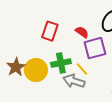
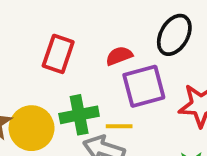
red semicircle: (82, 32) -> (119, 56), turned -56
yellow line: (82, 69) -> (119, 126), turned -48

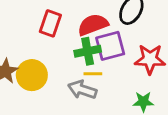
red semicircle: (119, 56) -> (93, 25), size x1.6
green cross: (79, 115) -> (88, 51), moved

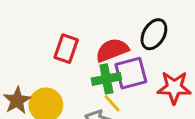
yellow line: (93, 74) -> (112, 103), turned 48

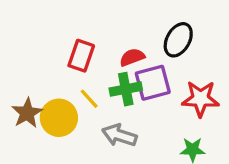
red semicircle: (112, 50) -> (132, 57), size x0.7
yellow line: (112, 103) -> (89, 99), moved

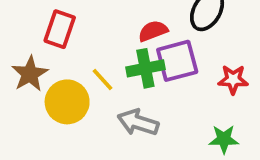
red rectangle: (81, 56) -> (60, 29), moved
red star: (201, 99) -> (233, 79), size x0.7
brown star: (27, 113) -> (30, 74), moved

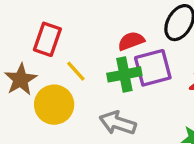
yellow line: (103, 79) -> (76, 71), moved

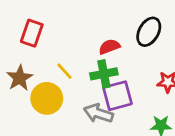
red rectangle: (47, 39) -> (32, 33), moved
purple square: (153, 68) -> (117, 96), moved

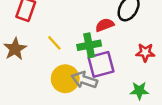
red semicircle: (109, 47) -> (105, 25), moved
yellow circle: (47, 98) -> (65, 79), moved

